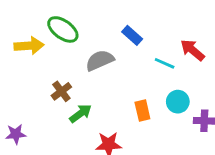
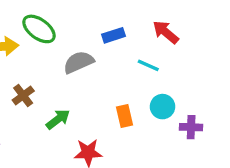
blue rectangle: (132, 35) -> (113, 35), turned -60
red arrow: (193, 50) -> (166, 32), moved
brown cross: (61, 91) -> (23, 95), moved

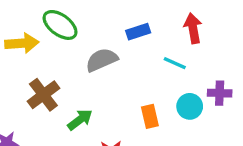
red arrow: (166, 32) -> (193, 28), turned 40
brown cross: (23, 95) -> (43, 95), size x1.4
purple cross: (191, 127) -> (220, 93), moved

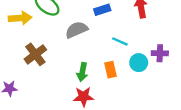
cyan line: (175, 63) -> (120, 41), moved
green arrow: (80, 120) -> (82, 72), moved, turned 138

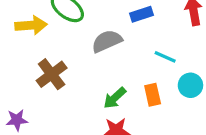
green arrow: (82, 72) -> (115, 98), turned 36

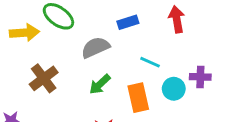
orange rectangle: (153, 95) -> (138, 98), size x1.4
green arrow: (115, 98) -> (100, 84), moved

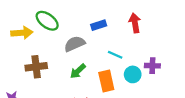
brown cross: (44, 78) -> (36, 67), turned 30

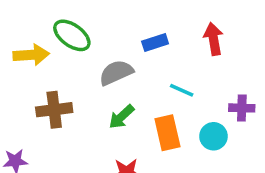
cyan circle: (133, 74) -> (213, 136), moved

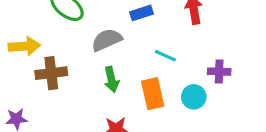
yellow arrow: (31, 55) -> (24, 46), moved
green arrow: (121, 117) -> (111, 79), turned -60

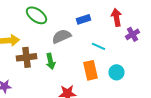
purple cross: (219, 72) -> (132, 34), moved, turned -32
green arrow: (111, 79) -> (50, 61), moved

